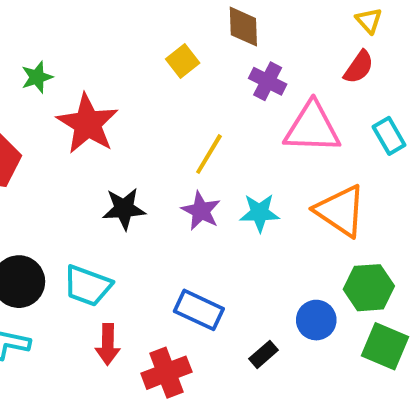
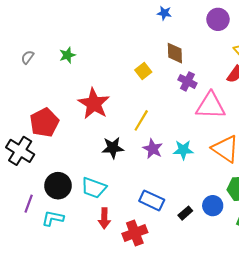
green star: (37, 77) -> (67, 55), moved
yellow line: (209, 154) -> (141, 120), moved
black rectangle: (264, 354) -> (185, 213), moved

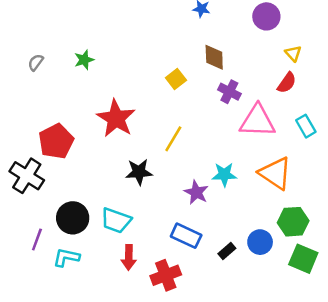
purple star: (153, 149) -> (196, 192), moved

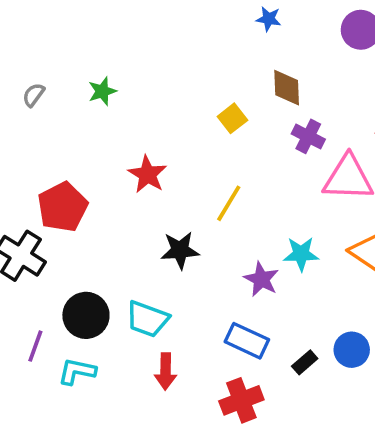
red star: (116, 118) -> (147, 174), size x0.7
red cross: (166, 275) -> (241, 400), moved

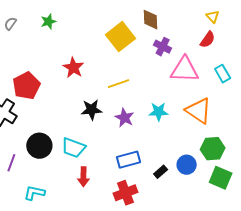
yellow square: (232, 118) -> (120, 37), size x1.8
yellow line: (229, 203) -> (118, 84), turned 40
purple star: (261, 279) -> (124, 118), moved
blue rectangle: (247, 341) -> (128, 160), turned -40
cyan L-shape: (77, 371) -> (34, 193), moved

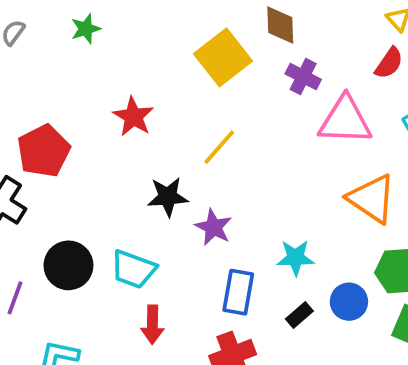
yellow line: (118, 84) -> (219, 147), turned -30
cyan star: (159, 112) -> (296, 258), moved
purple star: (124, 118) -> (213, 227), moved
blue rectangle: (128, 160) -> (238, 292), turned -65

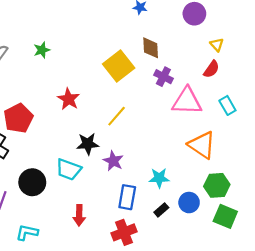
cyan trapezoid: (133, 269) -> (69, 169), moved

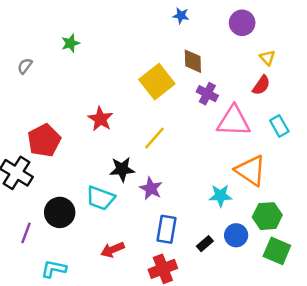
green star: (42, 50) -> (70, 43), moved
cyan star: (159, 178) -> (221, 196), moved
red arrow: (79, 215) -> (112, 250), turned 66

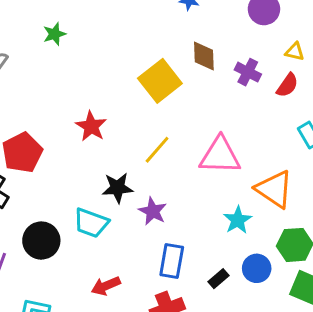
yellow triangle: (267, 58) -> (295, 52), turned -35
purple cross: (207, 94) -> (248, 72), moved
pink triangle: (234, 121) -> (220, 156), moved
cyan star: (221, 196) -> (238, 220), turned -30

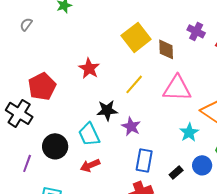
brown diamond: (204, 56) -> (166, 49), moved
cyan trapezoid: (91, 223) -> (89, 134), turned 45
red arrow: (106, 286) -> (90, 165), moved

